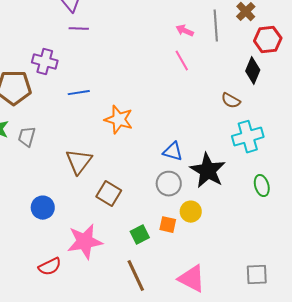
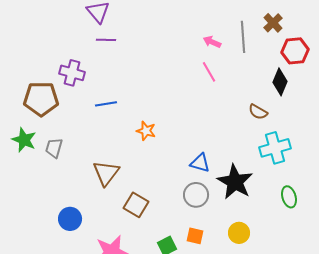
orange star: (119, 120) -> (146, 131), size x0.7
yellow circle: (191, 212) -> (239, 233), moved

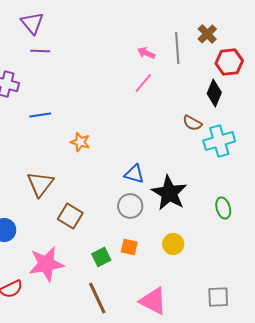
pink line: (209, 72) -> (143, 83), turned 70
cyan cross: (275, 148) -> (219, 141), moved

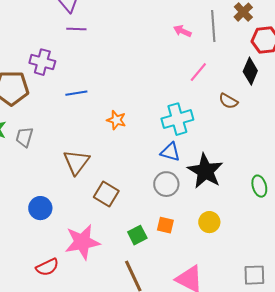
pink line: (143, 83) -> (198, 72), moved
cyan cross: (219, 141) -> (177, 119), moved

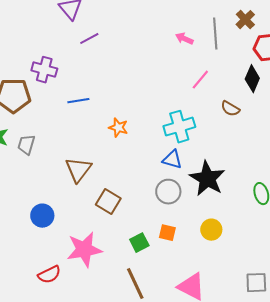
purple line: (76, 29) -> (89, 39), moved, turned -30

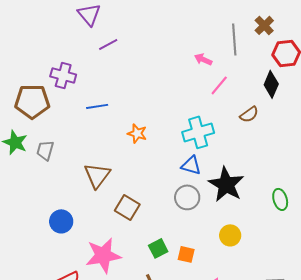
pink arrow: (184, 39) -> (203, 59), moved
brown semicircle: (230, 109) -> (249, 114), turned -66
orange square: (167, 233) -> (186, 254), moved

